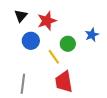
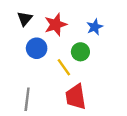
blue star: (92, 35) -> (95, 27), moved

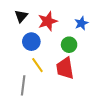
yellow line: (64, 67) -> (37, 65), moved
red trapezoid: (76, 97) -> (65, 68), moved

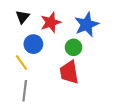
blue star: (81, 23) -> (87, 25), size x1.6
yellow line: (37, 65) -> (21, 63), moved

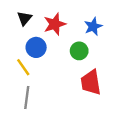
blue star: (87, 25) -> (93, 26), size x0.7
red trapezoid: (69, 72) -> (91, 82), moved

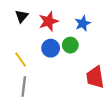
blue circle: (36, 47) -> (51, 48), moved
red trapezoid: (91, 82) -> (95, 77), moved

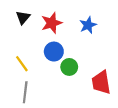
green circle: (70, 45) -> (69, 67), moved

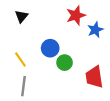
red star: (52, 23) -> (76, 15), moved
blue star: (88, 25) -> (95, 30), moved

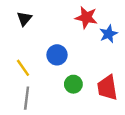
red star: (76, 15) -> (86, 17), turned 30
green circle: (65, 63) -> (73, 84), moved

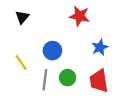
blue star: (109, 34) -> (100, 47), moved
gray line: (27, 98) -> (45, 80), moved

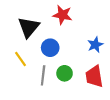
red star: (79, 16) -> (62, 15), moved
black triangle: (22, 17) -> (29, 27), moved, size x1.6

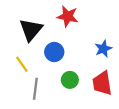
gray line: (43, 75) -> (35, 89), moved

